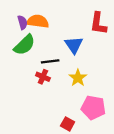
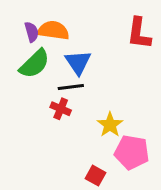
blue triangle: (74, 45) -> (78, 62), moved
yellow star: (78, 78) -> (110, 125), moved

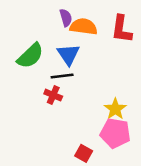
orange semicircle: (53, 30) -> (84, 27), moved
purple semicircle: (32, 32) -> (66, 18), moved
yellow star: (110, 125) -> (115, 109), moved

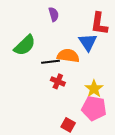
orange semicircle: (84, 27) -> (68, 56), moved
blue triangle: (68, 54) -> (88, 42), moved
red cross: (53, 95) -> (58, 81), moved

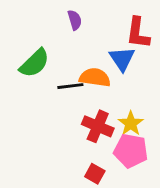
red cross: (58, 81) -> (98, 126), moved, size x1.5

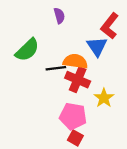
red L-shape: (138, 33) -> (110, 26), turned 30
red cross: (98, 126) -> (78, 80), moved
pink pentagon: (131, 151) -> (73, 116), moved

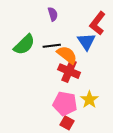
orange semicircle: (75, 61) -> (67, 55), turned 30
black line: (56, 68) -> (52, 46), moved
yellow star: (104, 98) -> (89, 100), moved

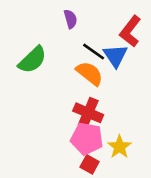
black line: (52, 46) -> (94, 52), moved, turned 42
red cross: (69, 71) -> (88, 113), moved
yellow star: (89, 100) -> (119, 147), moved

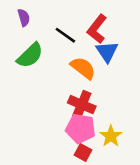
purple semicircle: (70, 19) -> (24, 18), moved
red L-shape: (130, 31) -> (97, 29), moved
black line: (94, 52) -> (65, 35), moved

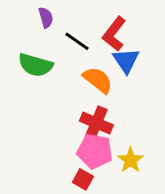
purple semicircle: (24, 18) -> (46, 18), moved
green semicircle: (30, 55) -> (35, 65), turned 60
red square: (83, 152) -> (83, 179), moved

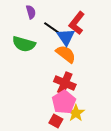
blue triangle: (126, 61) -> (66, 37), moved
pink pentagon: (95, 151) -> (64, 102), turned 30
yellow star: (130, 160) -> (76, 113), moved

